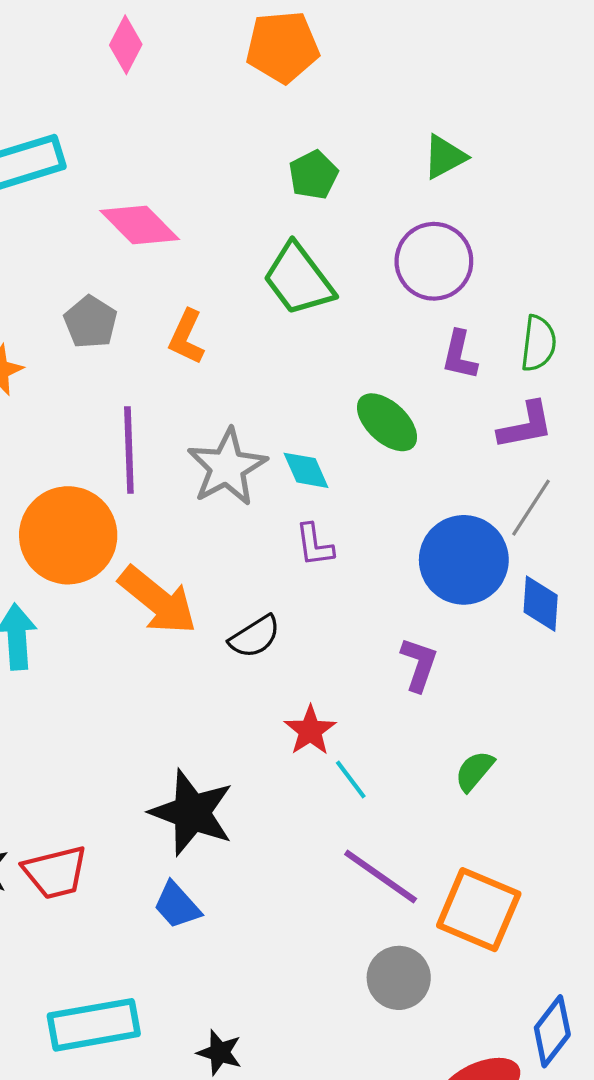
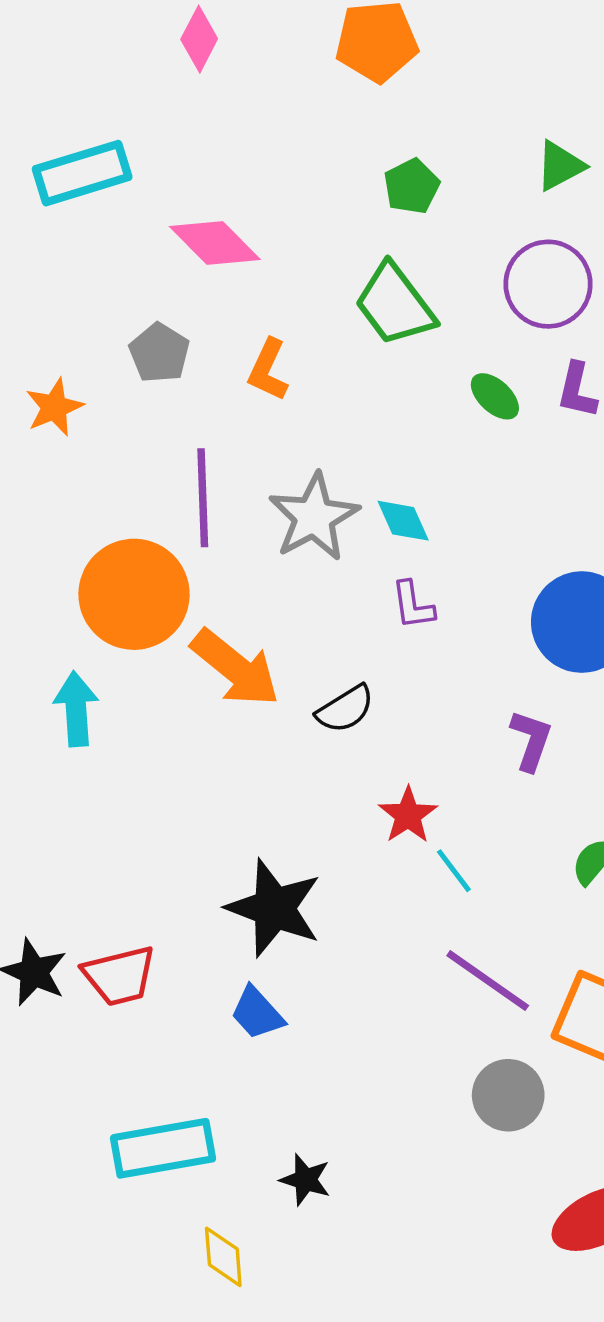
green ellipse: (387, 422) -> (495, 396), moved, size x0.7

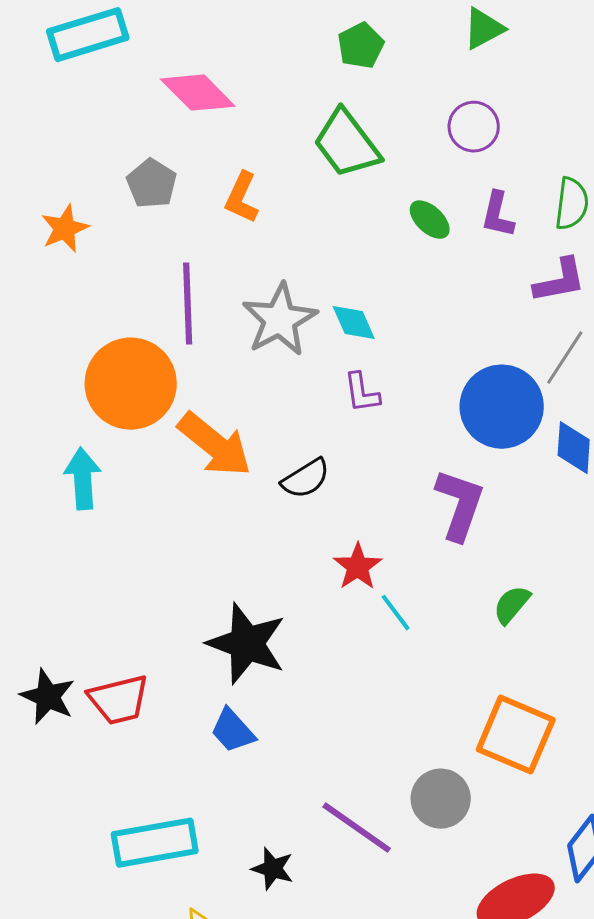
purple circle: (548, 284) -> (474, 127), size x0.7
purple L-shape: (531, 740) -> (460, 505), size x1.4
purple line: (488, 981) -> (357, 828), moved

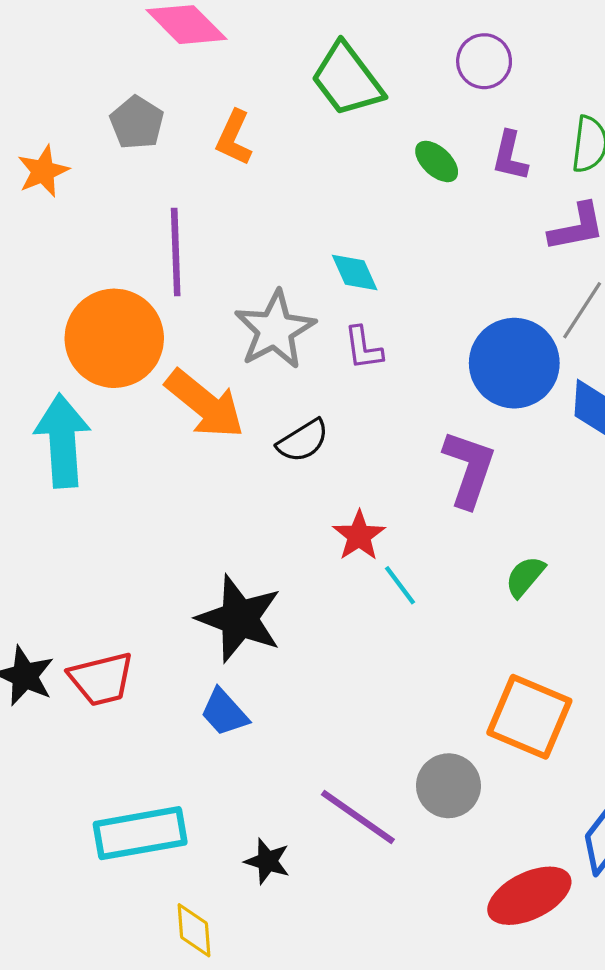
gray star: (280, 320) -> (275, 330), moved
cyan arrow: (83, 479) -> (62, 441), size x1.4

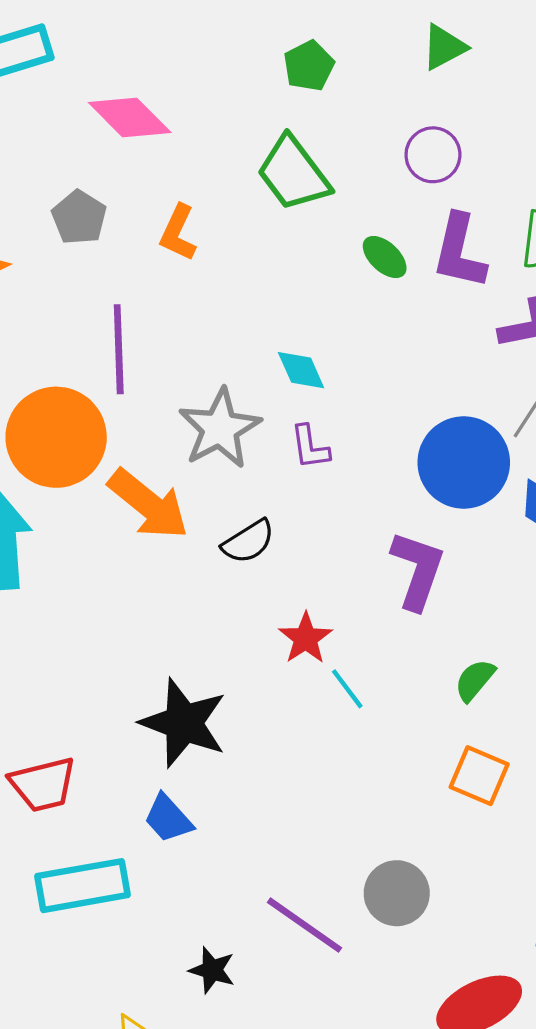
purple L-shape: (510, 156) -> (459, 252), size x1.5
orange square: (529, 717) -> (479, 776), moved, size x0.7
cyan rectangle: (140, 833) -> (82, 886), moved

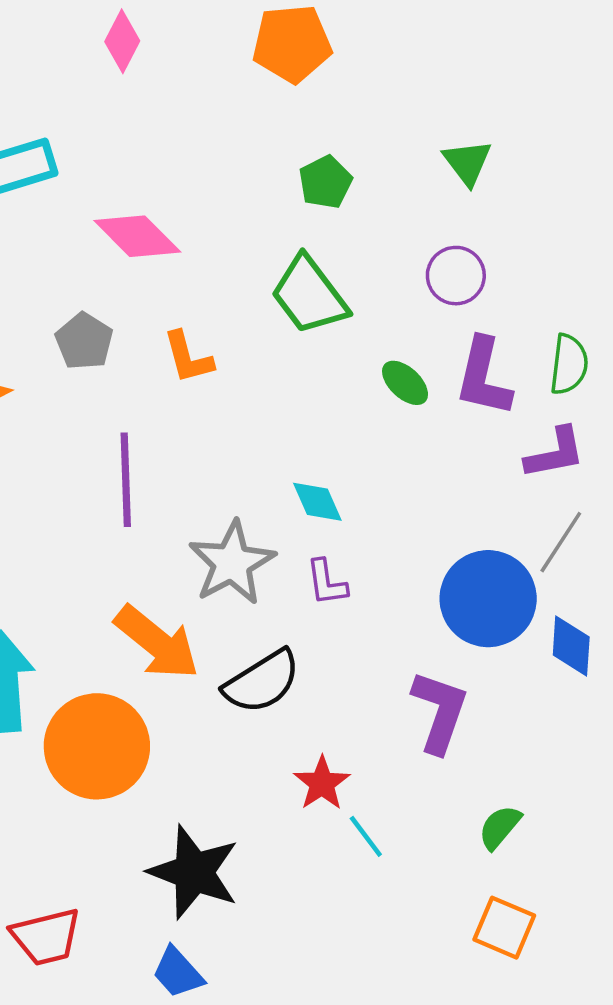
green triangle: (444, 47) -> (467, 162), turned -39
orange L-shape: (178, 233) -> (188, 357), turned -40
orange circle: (56, 437) -> (97, 746), moved
black semicircle: (248, 542) -> (262, 682), size x1.4

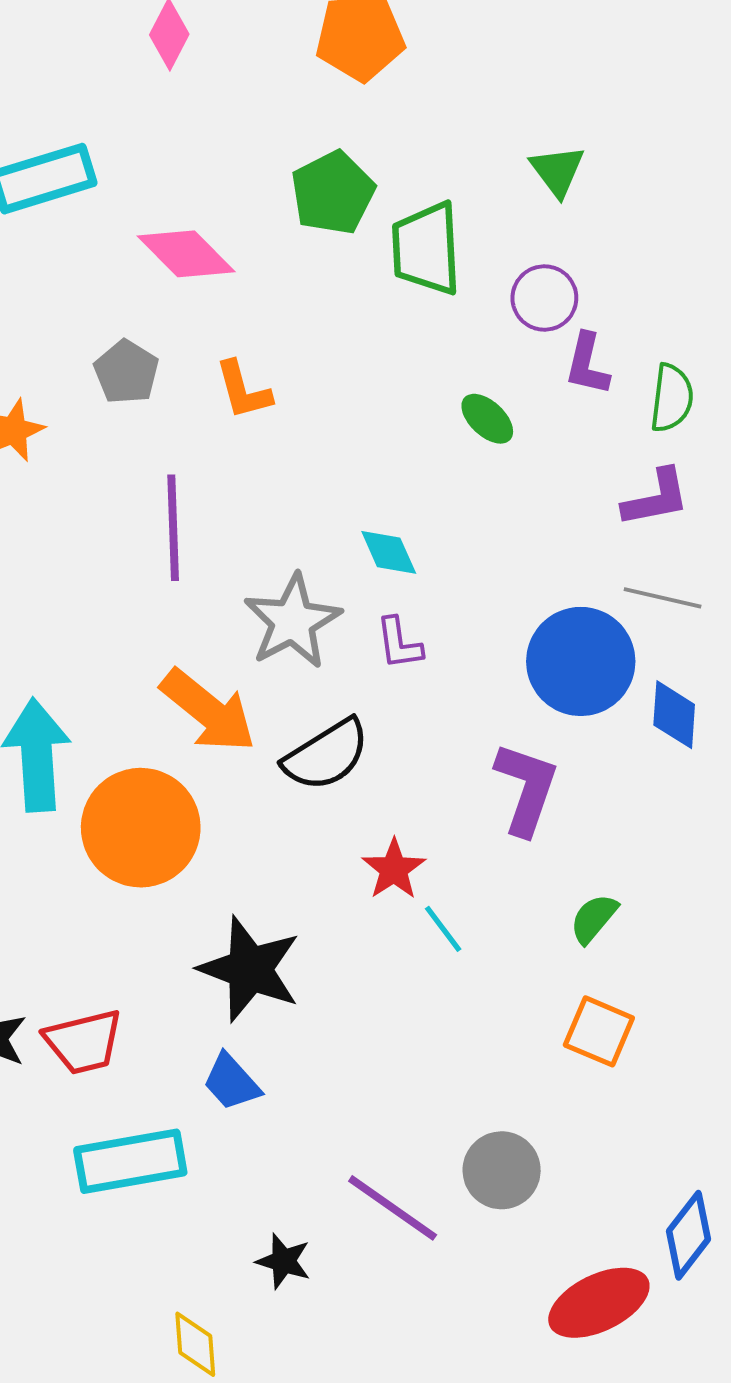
green pentagon: (325, 182) -> (333, 193), moved, size x1.4
green trapezoid: (309, 295) -> (426, 249), moved, turned 34
purple L-shape: (484, 377) -> (587, 364), moved, size x0.7
gray line: (561, 542) -> (663, 598), turned 70

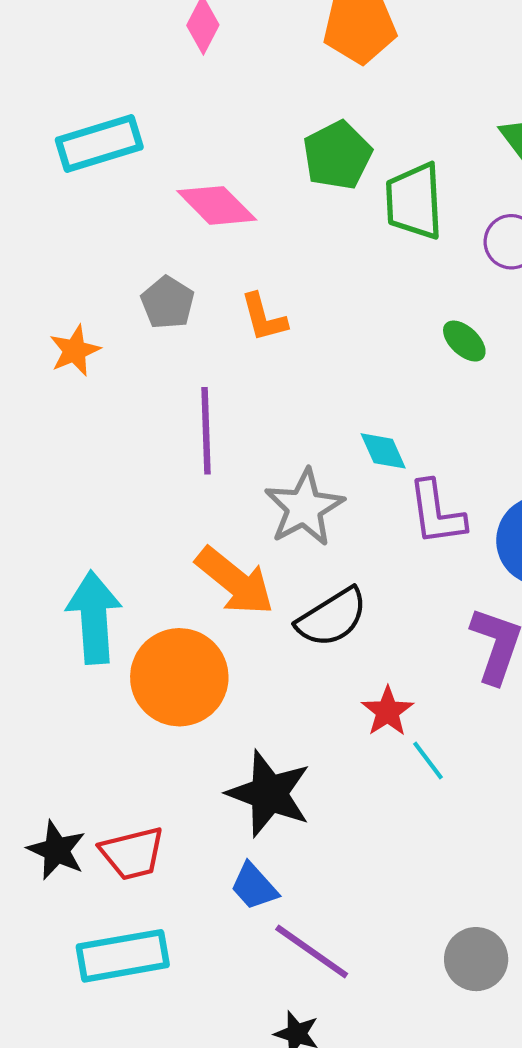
purple L-shape: (399, 643) -> (437, 513), moved, size x1.5
cyan rectangle: (130, 1161) -> (123, 956), moved
purple line: (393, 1208) -> (312, 952), moved

